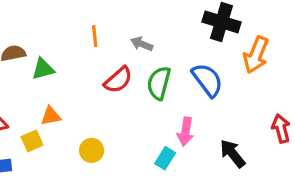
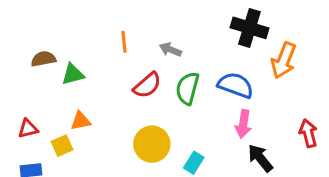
blue semicircle: (207, 80) -> (236, 85), turned -33
pink arrow: (186, 132) -> (243, 124), moved
yellow circle: (92, 150) -> (152, 144), moved, size x1.5

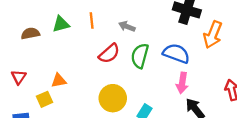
green triangle: (73, 74) -> (61, 24), moved
red triangle: (28, 129) -> (19, 77), moved, turned -42

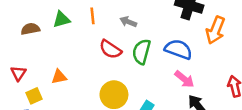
red semicircle: (109, 53) -> (110, 49), turned 75
pink arrow: (182, 83) -> (184, 79), turned -60
yellow square: (44, 99) -> (34, 96), moved

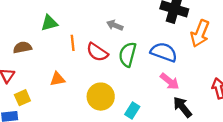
orange line: (92, 16) -> (73, 43), moved
brown semicircle: (30, 29) -> (22, 47), moved
orange triangle: (59, 77) -> (57, 79), moved

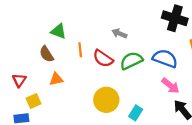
green triangle: (49, 23) -> (58, 31), turned 35
brown semicircle: (22, 47) -> (46, 54), moved, turned -112
green semicircle: (128, 54) -> (131, 61), turned 50
orange triangle: (57, 79) -> (56, 79), moved

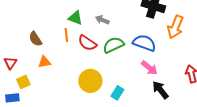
green triangle: (58, 31) -> (75, 18), moved

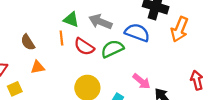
gray arrow: (102, 20) -> (100, 22), size x1.5
blue semicircle: (144, 43) -> (137, 33), moved
pink arrow: (149, 68) -> (142, 81), moved

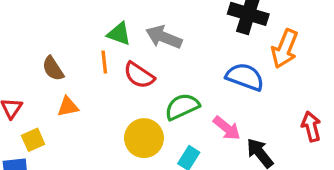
blue semicircle: (137, 33) -> (245, 77), moved
green semicircle: (112, 49) -> (182, 107), moved

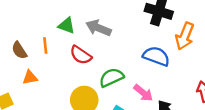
orange line: (104, 62) -> (45, 46), moved

